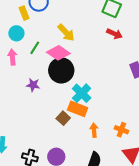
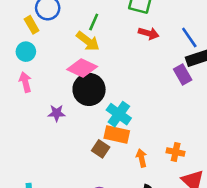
green line: (35, 48) -> (94, 22), moved

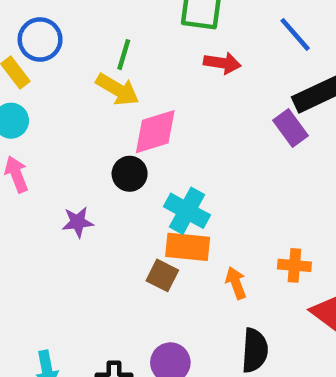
blue line: (189, 37) -> (295, 34), moved
pink diamond: (82, 68) -> (155, 132), moved, turned -36
black circle: (89, 89) -> (130, 174), size x0.6

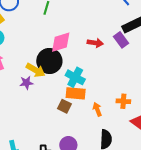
red arrow: (222, 63) -> (95, 43), moved
yellow arrow: (117, 89) -> (36, 70), moved
black circle: (130, 174) -> (49, 61), size x1.6

